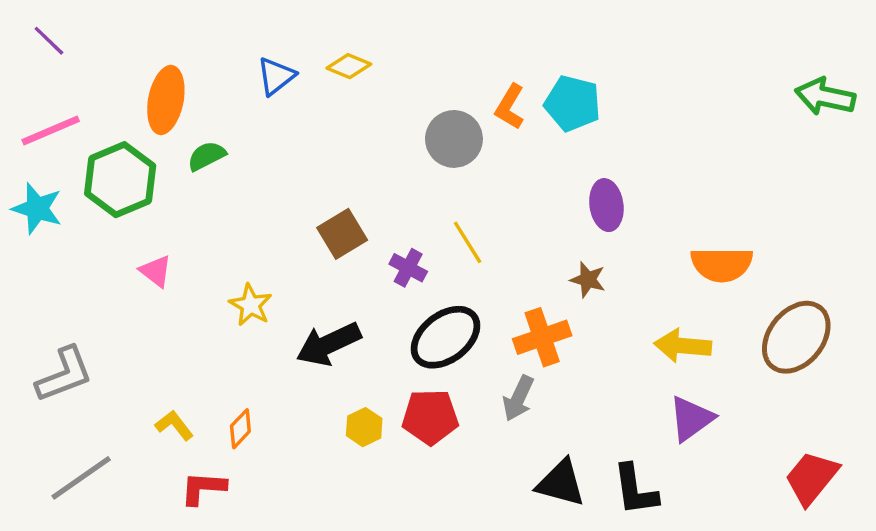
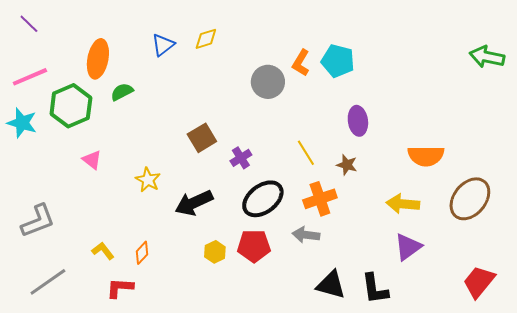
yellow diamond: (349, 66) -> (206, 39), turned -40
yellow line: (468, 242) -> (306, 153), moved
purple cross: (408, 268) -> (241, 158), turned 30
gray arrow: (518, 398) -> (306, 235), turned 72

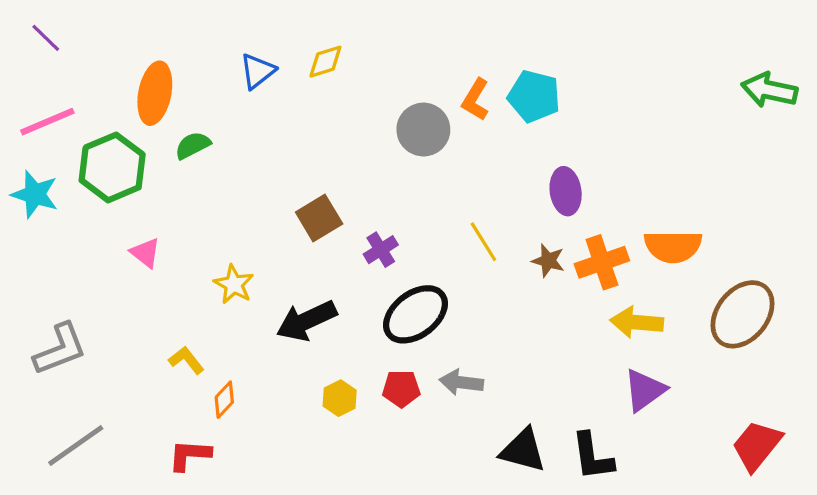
orange cross: (320, 199) -> (602, 262), moved
gray arrow: (306, 235) -> (461, 382), moved
red pentagon: (254, 246) -> (401, 389), size x0.7
yellow L-shape: (103, 251) -> (186, 360), moved

